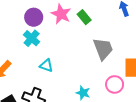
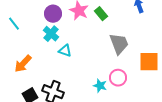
cyan triangle: (46, 66) -> (65, 51), moved
pink circle: (115, 84) -> (118, 78), moved

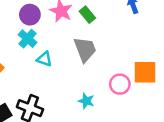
gray trapezoid: (119, 44) -> (85, 49), moved
pink circle: (118, 78) -> (120, 84), moved

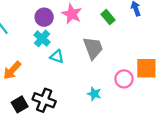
green rectangle: (87, 15) -> (108, 17), moved

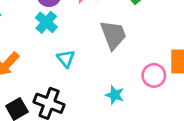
cyan triangle: (57, 57) -> (66, 59), moved, turned 32

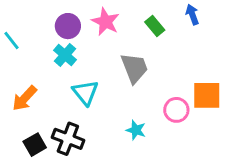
cyan triangle: (66, 59) -> (85, 93), size x1.4

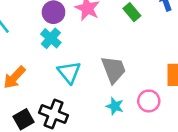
gray trapezoid: (134, 68) -> (114, 70), moved
pink circle: (176, 110) -> (149, 101), moved

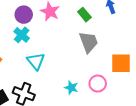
gray trapezoid: (114, 70) -> (89, 42), moved

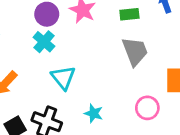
green rectangle: (84, 15) -> (129, 14), turned -56
cyan star: (71, 88) -> (94, 113), moved

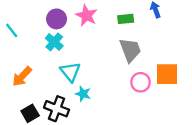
pink circle: (147, 108) -> (141, 82), moved
cyan star: (94, 113) -> (83, 94), moved

